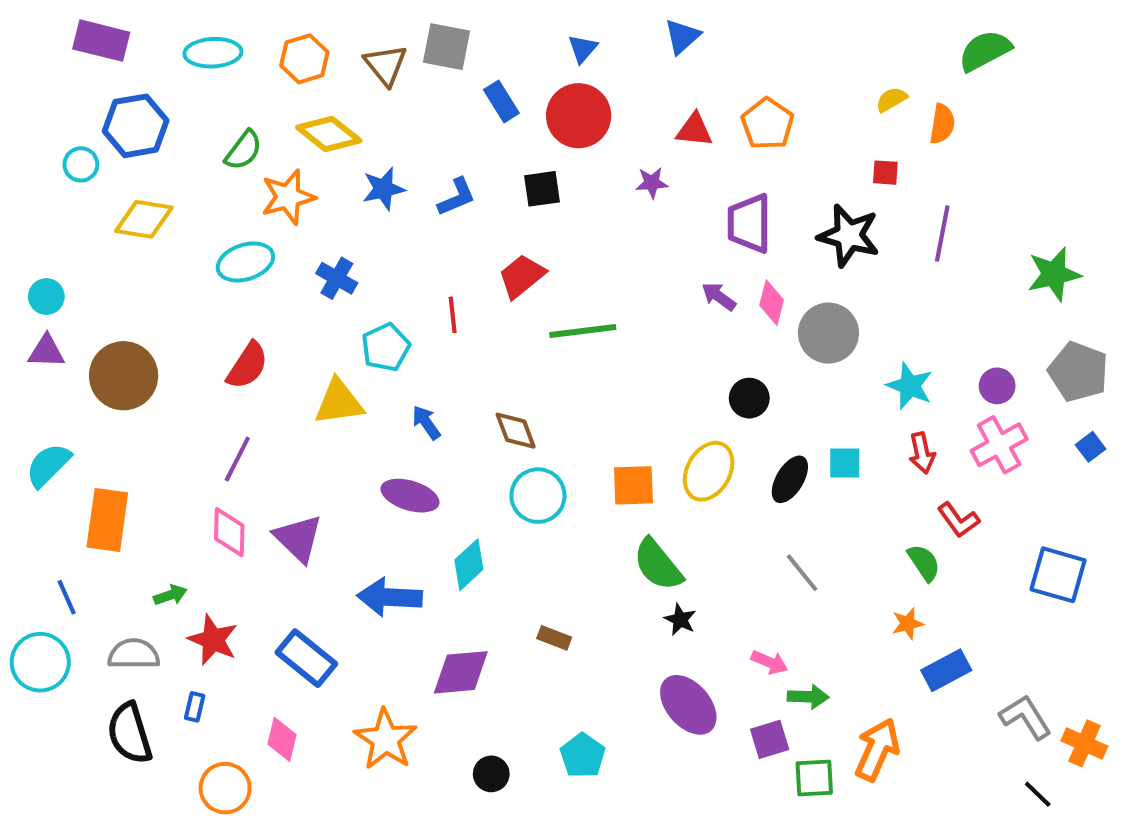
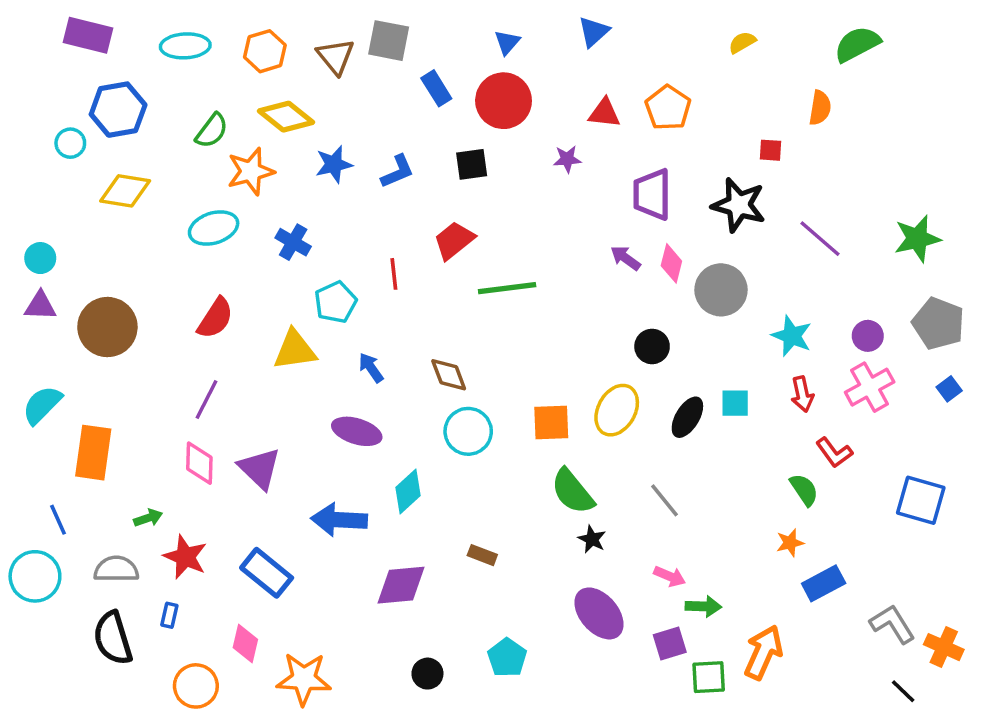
yellow semicircle: (891, 99) -> (742, 42), moved
purple line: (942, 234) -> (820, 239), moved, turned -60
gray line: (802, 573) -> (664, 500), moved
orange star: (386, 739) -> (304, 679), moved, turned -30

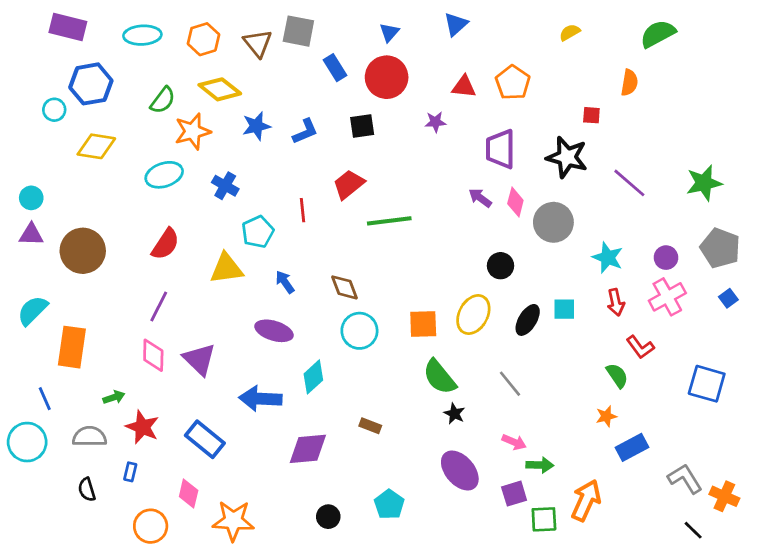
black semicircle: (113, 638) -> (87, 490), size x0.6

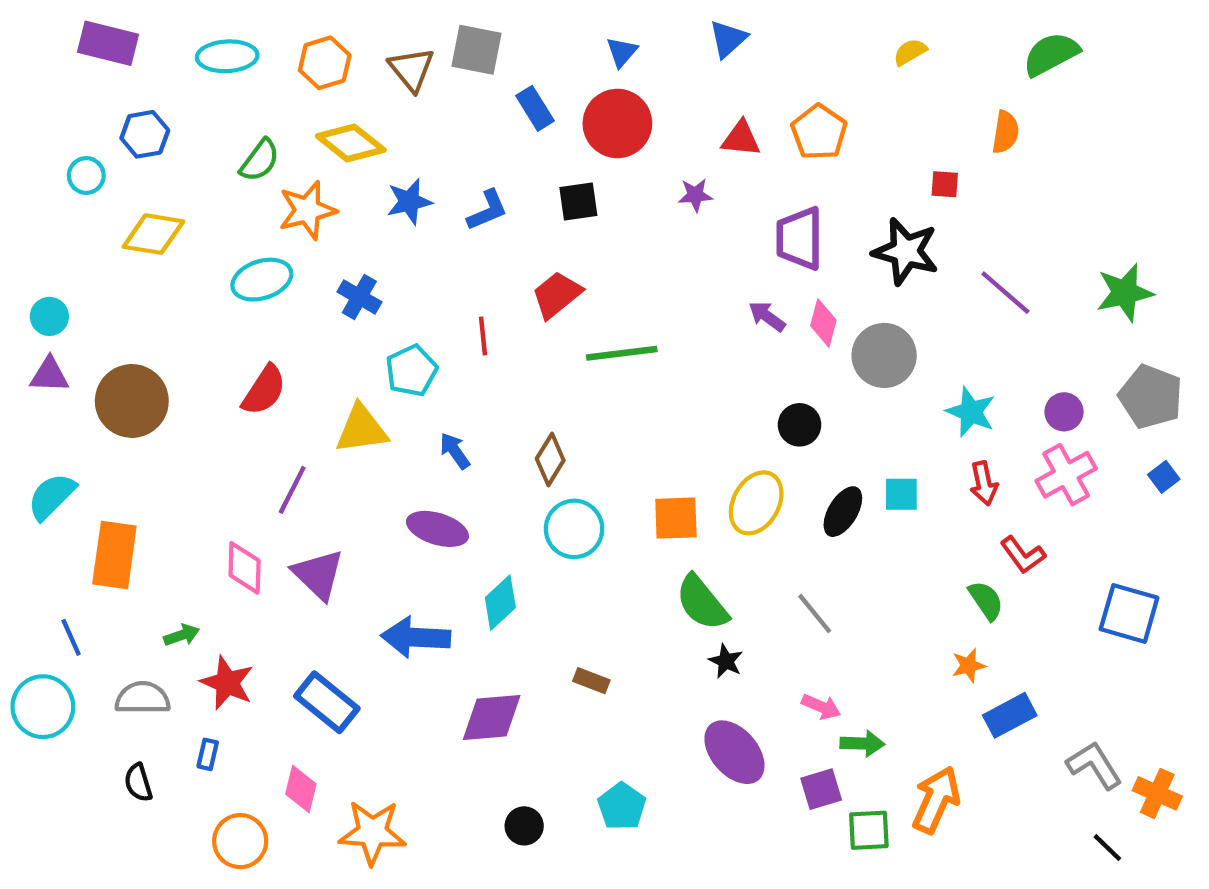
blue hexagon: (91, 84) -> (145, 134), size x0.7
brown diamond: (345, 287) -> (550, 460), turned 52
purple line: (159, 306) -> (292, 490), moved

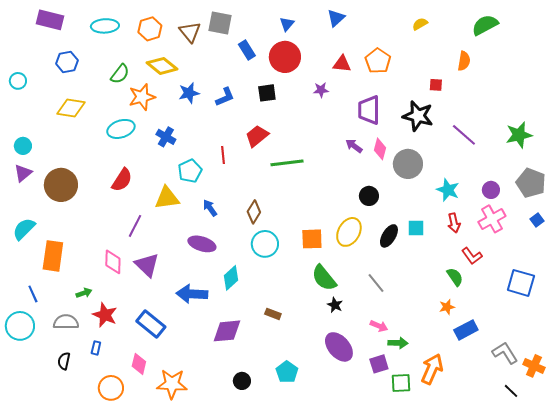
cyan circle: (86, 176) -> (18, 81), moved
purple triangle: (49, 375) -> (23, 173), turned -42
black semicircle: (138, 783) -> (64, 361), turned 30

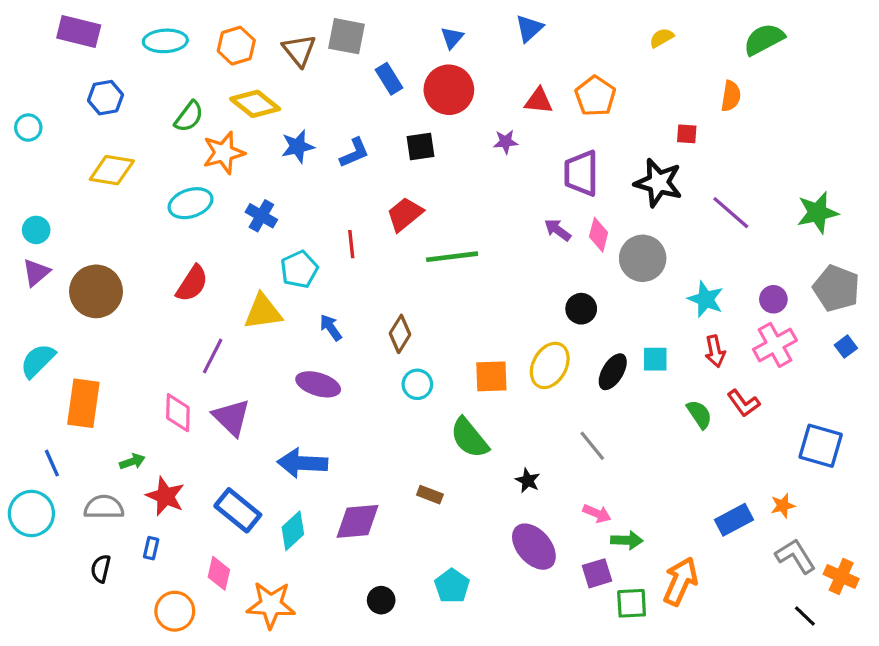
cyan circle: (265, 244) -> (417, 384), size x0.7
green semicircle: (455, 277) -> (699, 414), moved
cyan diamond: (231, 278) -> (293, 531), moved
green semicircle: (324, 278) -> (469, 438), moved
orange star: (447, 307) -> (783, 506), moved

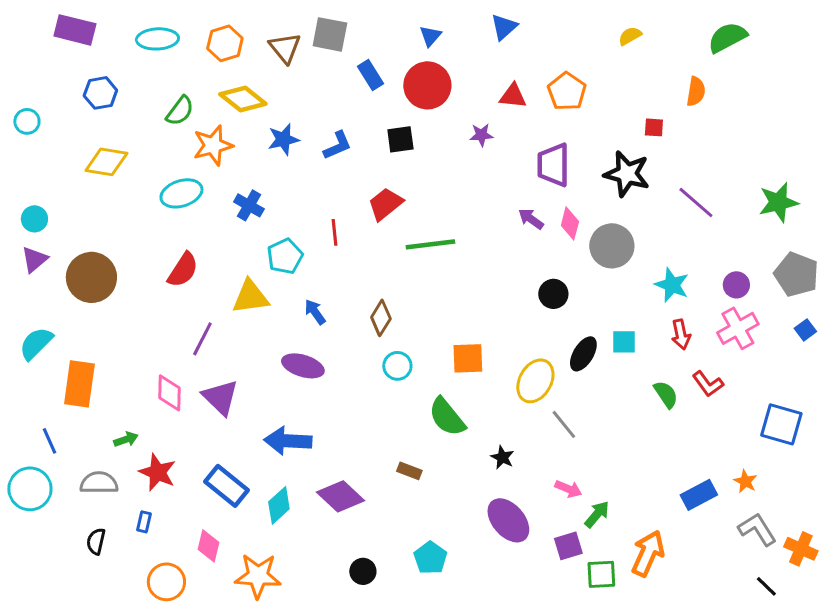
yellow ellipse: (550, 365) -> (535, 381), moved
orange star: (783, 506) -> (745, 481), turned -30
purple diamond: (358, 521) -> (340, 496), turned 48
green arrow: (627, 540) -> (597, 514), turned -52

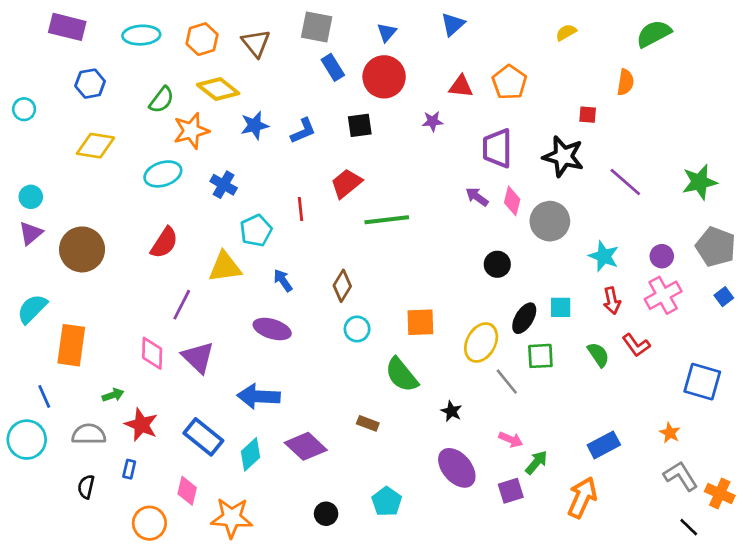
gray square: (330, 34) -> (317, 27), moved
blue rectangle: (699, 495) -> (604, 445), moved
green square: (601, 574) -> (540, 356), moved

